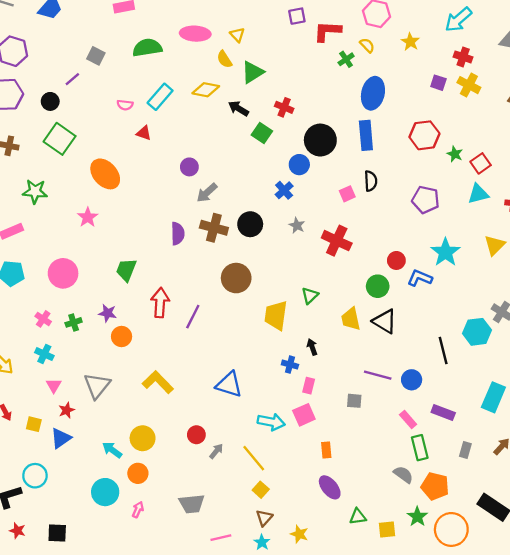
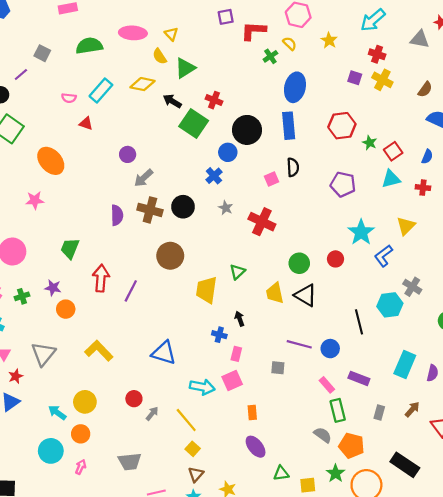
green square: (262, 133) -> (194, 124), size x1.5
pink star: (88, 217) -> (35, 200), turned 30
red circle: (396, 260) -> (336, 259), moved
blue L-shape: (420, 278) -> (383, 256), moved, turned -60

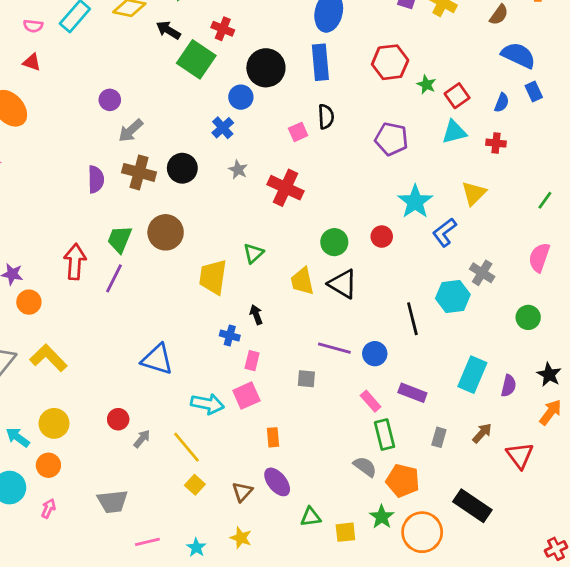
red triangle: (86, 124) -> (32, 62), moved
green trapezoid: (70, 248) -> (120, 239), moved
yellow L-shape: (99, 351) -> (48, 358), moved
brown triangle: (196, 474) -> (242, 492), moved

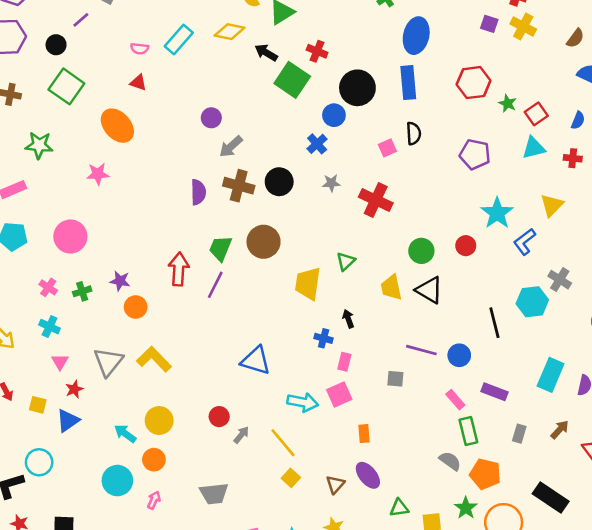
gray star: (238, 170) -> (331, 183), turned -30

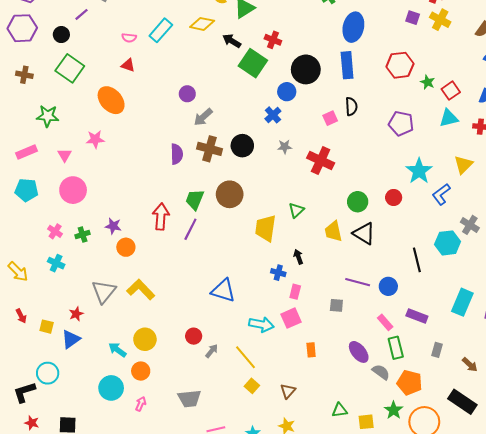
pink triangle: (60, 362) -> (65, 155), moved
brown arrow: (560, 430) -> (470, 365), moved, turned 91
purple ellipse: (368, 475) -> (359, 352), moved

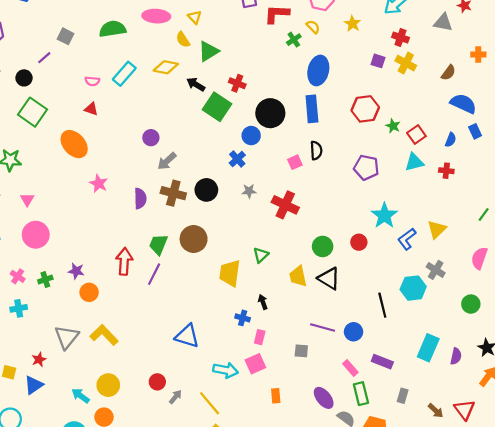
pink star: (95, 139) -> (99, 184), moved, turned 30
yellow triangle: (463, 165) -> (437, 229), moved
cyan cross: (56, 263) -> (19, 308), turned -35

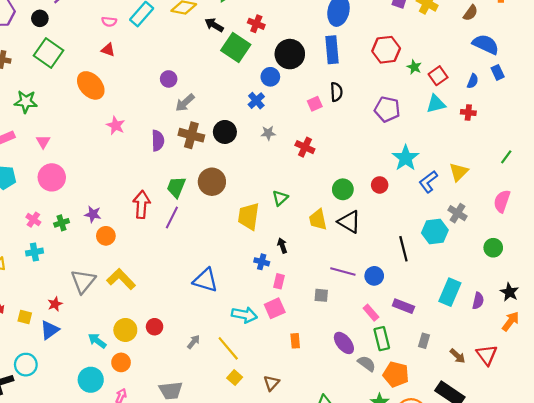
red cross: (285, 205) -> (305, 147), size x0.7
red circle: (157, 382) -> (155, 327), moved

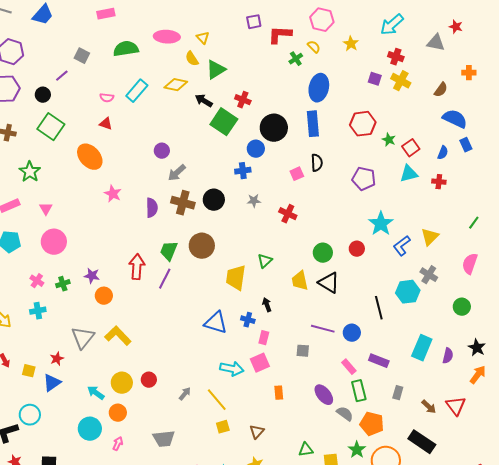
blue cross: (256, 101) -> (243, 171), turned 35
green star: (26, 102) -> (30, 172), turned 30
blue triangle: (205, 280) -> (216, 323), moved
yellow square: (235, 378) -> (223, 427), turned 32

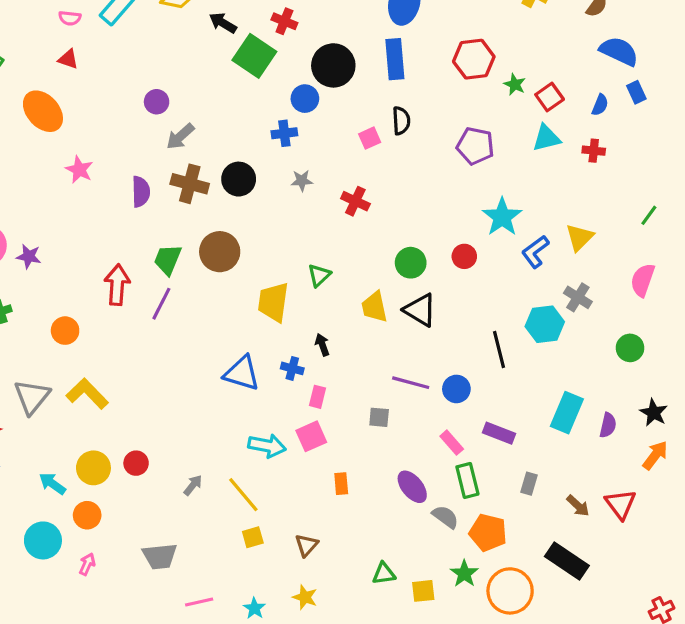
purple star: (92, 276) -> (29, 256), moved

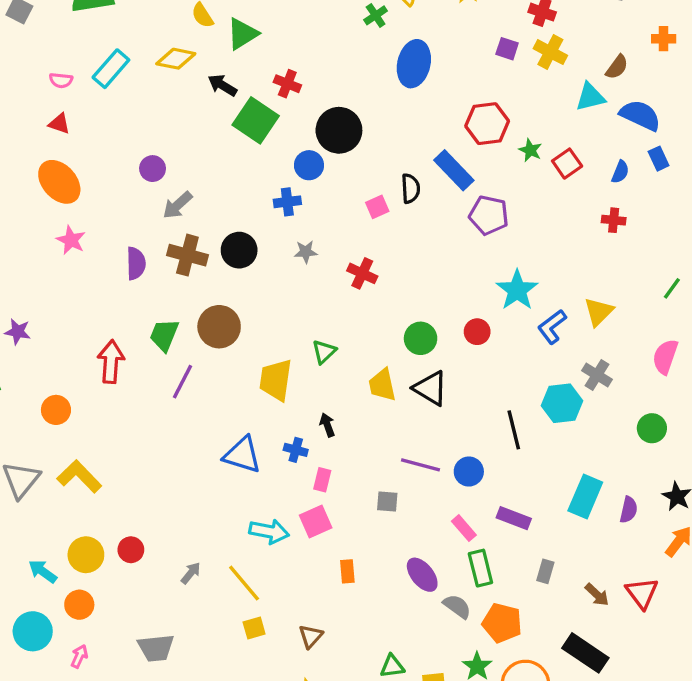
blue rectangle: (395, 59) -> (454, 170), moved, turned -39
orange ellipse: (43, 111) -> (59, 182), moved
cyan triangle: (546, 138) -> (590, 97), moved
purple line: (161, 304) -> (182, 382), moved

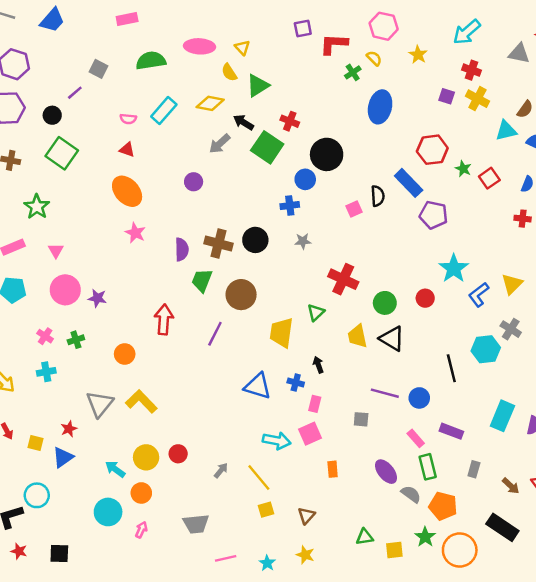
gray arrow: (177, 205) -> (220, 144), moved
red cross: (362, 273) -> (343, 279), moved, size x1.4
green trapezoid: (164, 335) -> (202, 280), moved

